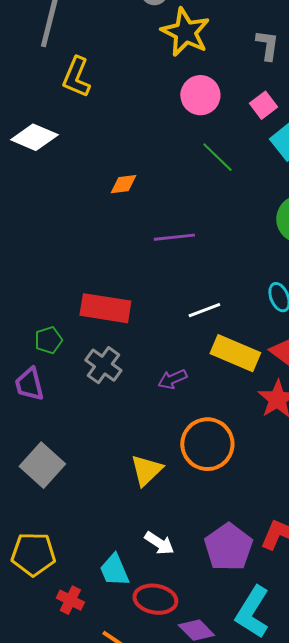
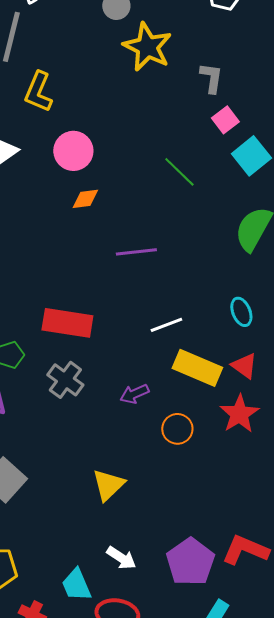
gray L-shape: (267, 45) -> (211, 78), moved
pink circle: (200, 95) -> (73, 151), moved
orange circle: (207, 444) -> (177, 429), moved, size x0.6

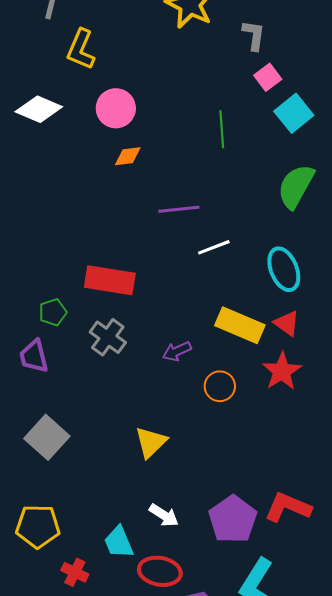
green line: (179, 172) -> (222, 129), turned 42
cyan ellipse: (241, 312) -> (284, 269), size x1.5
white line: (166, 325) -> (214, 247), moved

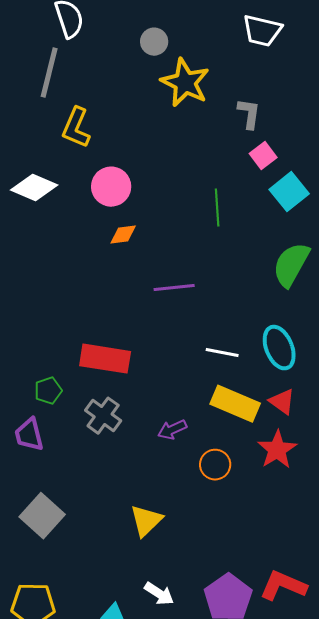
white line: (214, 247) -> (222, 353), moved, turned 32

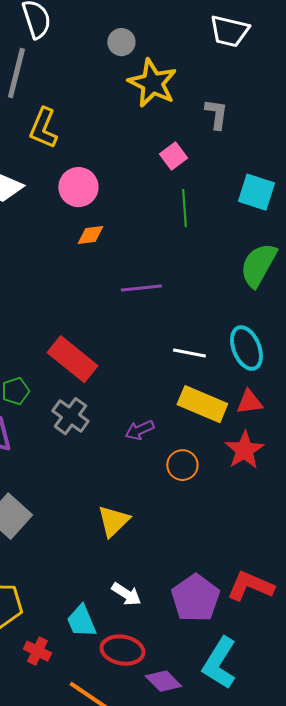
pink square: (263, 156) -> (173, 156), moved
cyan square: (289, 192) -> (256, 192), turned -33
red rectangle: (105, 359) -> (72, 359), turned 30
red triangle: (282, 402) -> (249, 402), turned -44

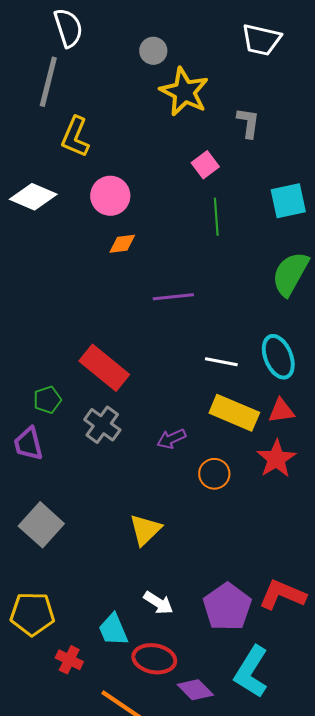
cyan square: (256, 192) -> (288, 201), turned -30

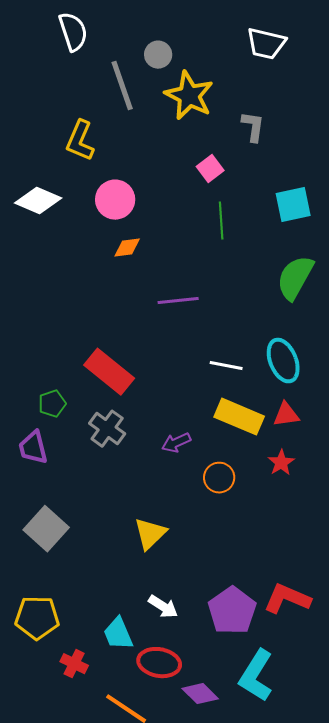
gray line: (48, 82) -> (122, 86), moved, turned -33
red star: (276, 459) -> (281, 463), size x0.7

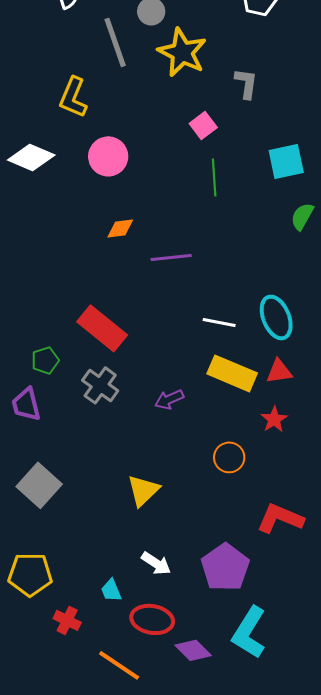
orange diamond: (127, 248) -> (120, 228), moved
green semicircle: (295, 278) -> (302, 216), moved, size x0.6
orange circle: (219, 478) -> (229, 457), moved
red L-shape: (287, 599) -> (280, 518), moved
cyan trapezoid: (118, 634) -> (111, 590), size x0.7

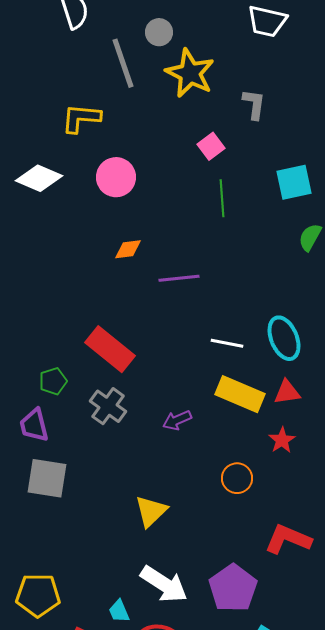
yellow L-shape: (73, 97) -> (81, 118), turned 72
gray square: (39, 485) -> (47, 478), moved, turned -33
white arrow: (156, 563) -> (164, 584), size x1.6

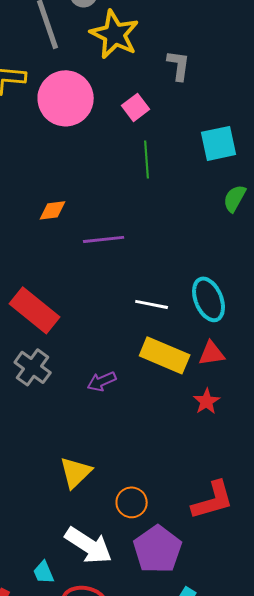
pink circle: (116, 177) -> (66, 98), moved, size x1.4
orange circle: (237, 478) -> (132, 502), moved
red L-shape: (288, 539) -> (213, 500), turned 141

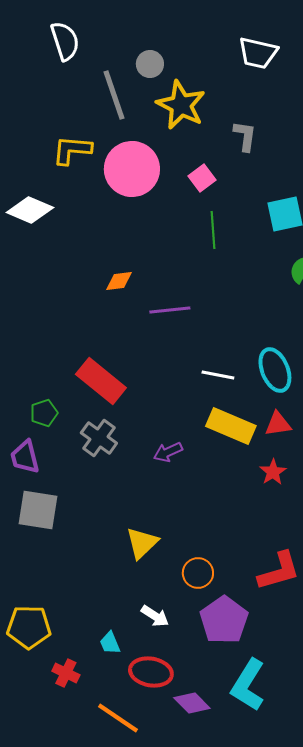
white arrow: (89, 545) -> (155, 616), size x0.6

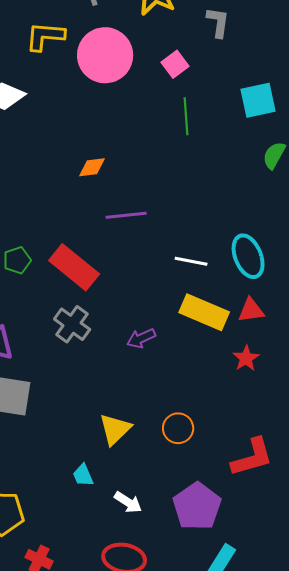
purple line: (170, 310) -> (126, 215), moved
green pentagon: (44, 413) -> (17, 260), moved
orange circle: (198, 573) -> (178, 428), moved
cyan trapezoid: (110, 643) -> (83, 475), moved

